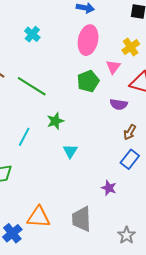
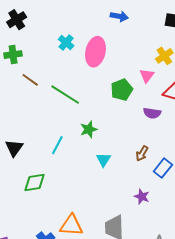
pink ellipse: (88, 40) -> (95, 52), moved
brown arrow: (130, 132) -> (142, 153), moved

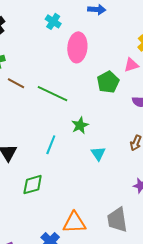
cyan cross: (66, 42) -> (53, 21), moved
pink triangle: (147, 76) -> (131, 65), turned 42

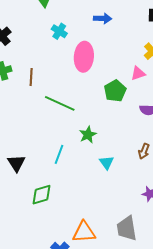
brown line: (16, 83) -> (31, 77), moved, turned 66

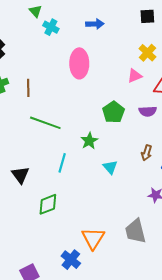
cyan cross: (59, 31) -> (51, 27), moved
green pentagon: (115, 91) -> (113, 112), moved
green line: (60, 103) -> (45, 123), moved
orange triangle: (84, 232) -> (93, 238), turned -50

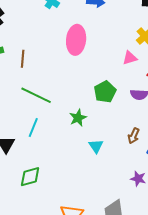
cyan line: (62, 163) -> (33, 127), moved

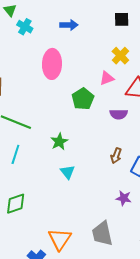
green pentagon: (105, 92) -> (83, 99), moved
cyan triangle: (96, 146) -> (68, 172), moved

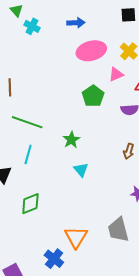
pink ellipse: (52, 64) -> (91, 51), moved, turned 76

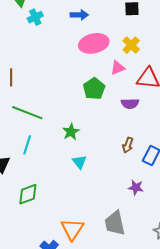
cyan cross: (32, 26) -> (35, 17), turned 35

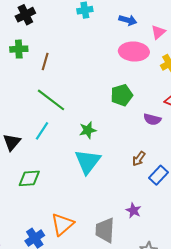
pink triangle: (118, 68) -> (158, 32), moved, turned -35
cyan triangle: (79, 162) -> (88, 162), size x1.8
purple star: (136, 187) -> (133, 210), moved

